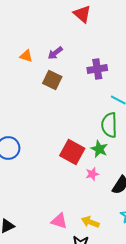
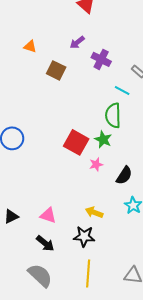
purple arrow: (55, 53) -> (77, 42), moved
purple cross: (97, 69) -> (101, 59), turned 36
pink triangle: (59, 221) -> (48, 215), moved

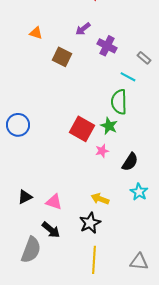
black triangle: (11, 216) -> (25, 197), moved
black star: (84, 236) -> (90, 223), turned -30
gray semicircle: (40, 275) -> (31, 250), moved, turned 68

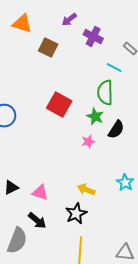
orange triangle: (36, 33) -> (22, 24), size x1.5
red square: (82, 129) -> (59, 105), moved
black semicircle: (130, 162) -> (116, 130), moved

